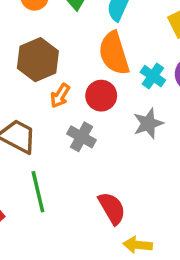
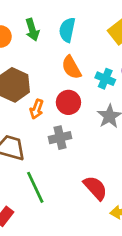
orange semicircle: (114, 53) -> (71, 67), size x0.7
gray cross: (82, 137) -> (60, 138), turned -30

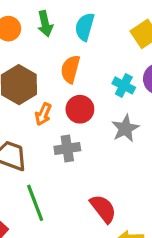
orange semicircle: (71, 67) -> (70, 69), moved, turned 40

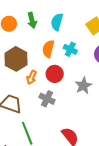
cyan cross: (124, 85) -> (70, 49), moved
gray cross: (67, 148) -> (47, 99), turned 35

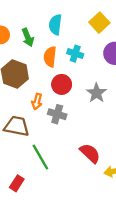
green arrow: (32, 20) -> (28, 37), moved
orange arrow: (32, 77) -> (37, 102), moved

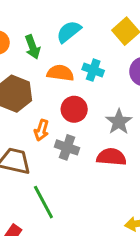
cyan semicircle: (55, 25) -> (69, 32), turned 42
orange semicircle: (50, 57) -> (60, 73), turned 90
red semicircle: (90, 153) -> (111, 157), moved, turned -40

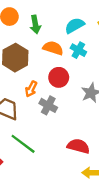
cyan semicircle: (69, 32) -> (75, 25), moved
red semicircle: (111, 157) -> (78, 146), moved
green line: (43, 202) -> (23, 144), turned -35

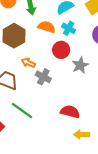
red circle: (59, 77) -> (61, 50), moved
orange arrow: (31, 89) -> (28, 63), turned 88

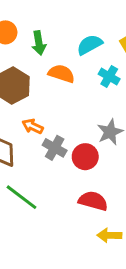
cyan cross: (69, 28) -> (109, 76), moved
red circle: (61, 50) -> (85, 157), moved

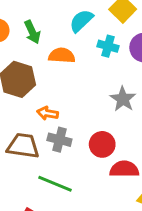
gray cross: (55, 148) -> (59, 140), moved
red circle: (85, 157) -> (102, 144), moved

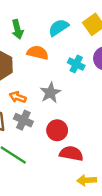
cyan cross: (108, 46) -> (76, 64), moved
gray star: (123, 99) -> (50, 93), moved

